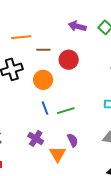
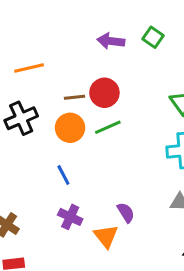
brown line: (43, 50) -> (74, 97), moved
blue line: (45, 108) -> (63, 175), moved
green line: (66, 111) -> (108, 127), moved

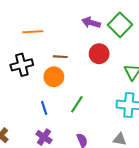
green square: (153, 37) -> (120, 25), size x1.6
red circle: (104, 93) -> (99, 54), moved
green line: (108, 127) -> (77, 104), moved, turned -42

